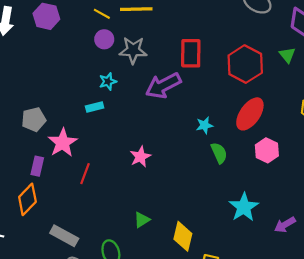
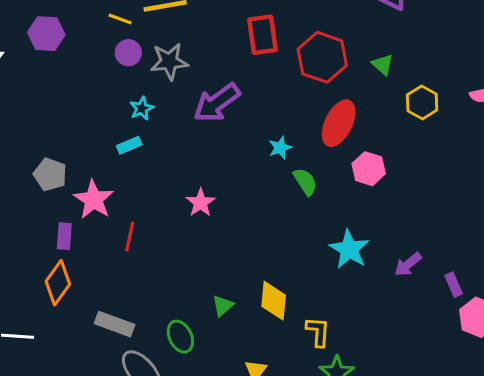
red rectangle: (191, 53) -> (262, 35), moved
green triangle: (287, 55) -> (383, 65), moved
gray pentagon: (34, 120) -> (50, 174), turned -30
green triangle: (142, 220) -> (223, 306), moved

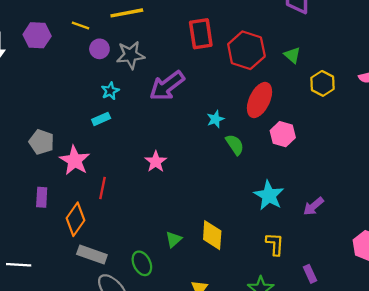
yellow line: (120, 19) -> (80, 26), moved
purple rectangle: (64, 236) -> (42, 197), moved
orange diamond: (58, 283) -> (75, 219), moved
purple rectangle: (454, 285) -> (310, 274), moved
yellow L-shape: (318, 332) -> (275, 244), moved

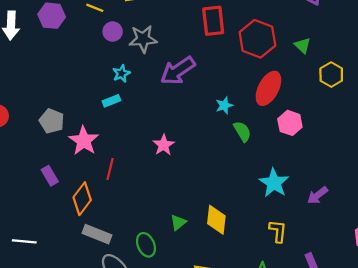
purple rectangle: (42, 197) -> (50, 176), turned -36

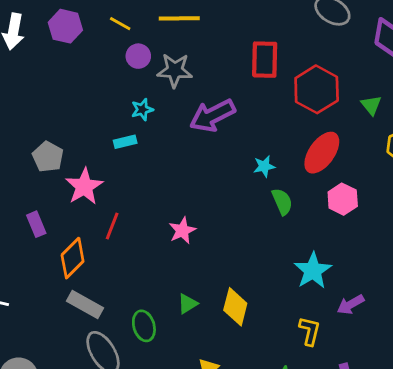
pink star: (164, 145) -> (182, 231), moved
purple arrow: (317, 195) -> (351, 304), moved

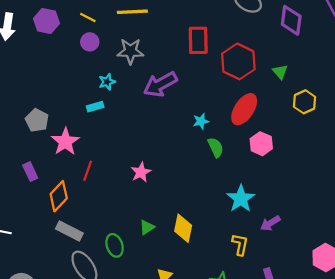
purple circle: (138, 56) -> (90, 42), moved

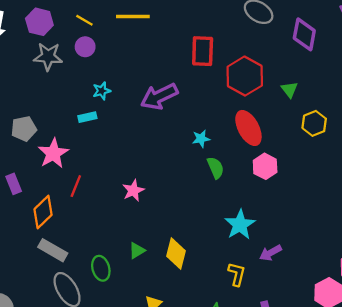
gray star: (130, 51) -> (48, 56), moved
red ellipse: (244, 109) -> (248, 128), turned -64
gray pentagon: (37, 120) -> (24, 129), turned 30

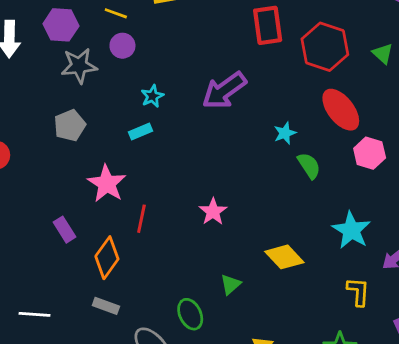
gray pentagon: (24, 129) -> (70, 125), moved
gray rectangle: (53, 250) -> (106, 306), moved, size x0.7
yellow diamond: (176, 253) -> (284, 257), moved, turned -48

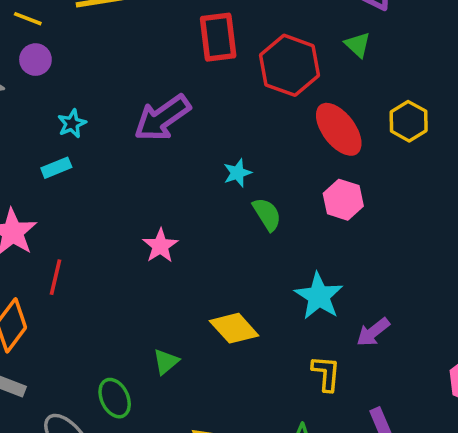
green triangle: (383, 53) -> (358, 45), moved
red ellipse: (341, 110) -> (339, 129), moved
pink star: (213, 212) -> (160, 246), moved

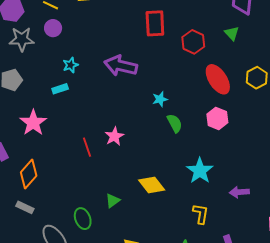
red hexagon: (290, 65) -> (193, 42), size x0.7
purple arrow: (162, 118) -> (121, 66), turned 44
red line: (56, 277) -> (87, 147), moved, turned -36
purple arrow: (373, 332) -> (239, 192), moved, turned 30

